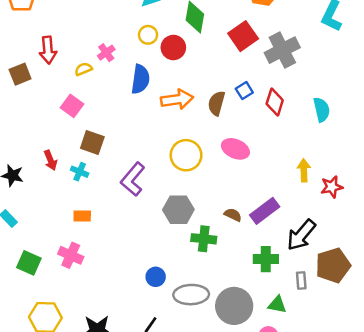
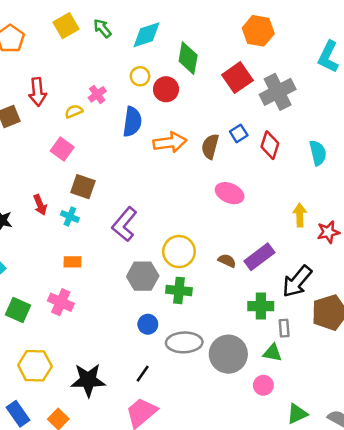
yellow circle: (186, 155) -> (179, 252), moved
gray hexagon: (178, 210) -> (143, 276), moved
green cross: (204, 239) -> (179, 290), moved
gray rectangle: (301, 281) -> (284, 328), moved

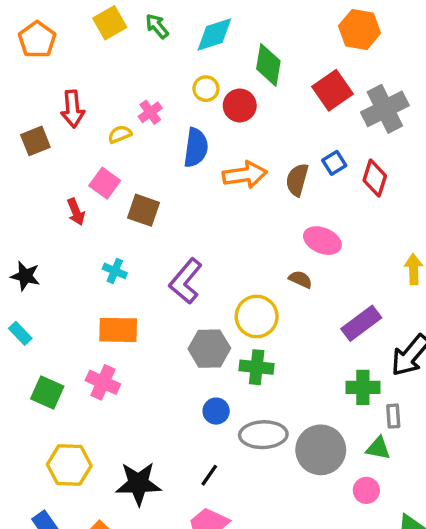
brown square: (83, 187) -> (143, 210), moved
red arrow: (40, 205) -> (76, 212), moved
brown semicircle: (227, 261) -> (300, 279), moved
orange rectangle: (73, 262) -> (118, 330), size x1.6

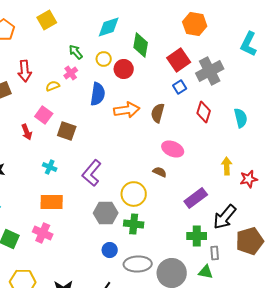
green arrow: (157, 26) -> (76, 52), moved
blue square: (334, 163) -> (180, 87), moved

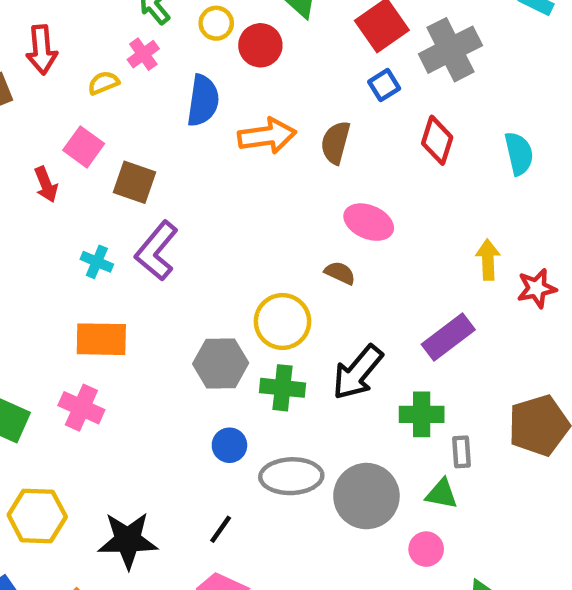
purple L-shape: (92, 173) -> (157, 251), moved
purple rectangle: (196, 198) -> (448, 337), moved
black arrow: (225, 217) -> (358, 372), moved

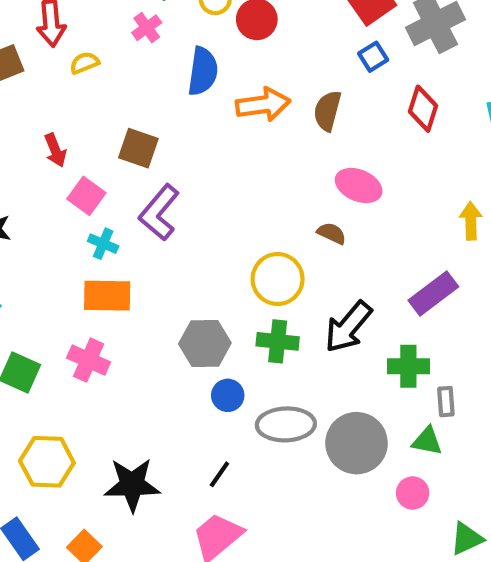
yellow semicircle: (104, 83) -> (84, 63), moved
pink square: (84, 147) -> (86, 196), moved
cyan cross: (97, 262) -> (103, 244), moved
gray hexagon: (221, 363) -> (205, 343), moved

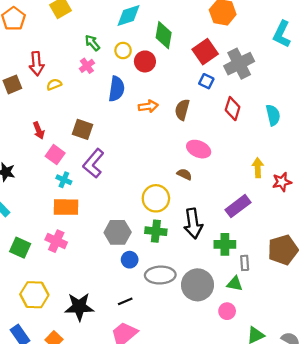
blue square: (373, 57) -> (206, 81), turned -32
orange arrow: (263, 105) -> (148, 106), size x0.7
black arrow: (348, 327) -> (193, 224), turned -48
black line: (219, 474) -> (125, 301), turned 32

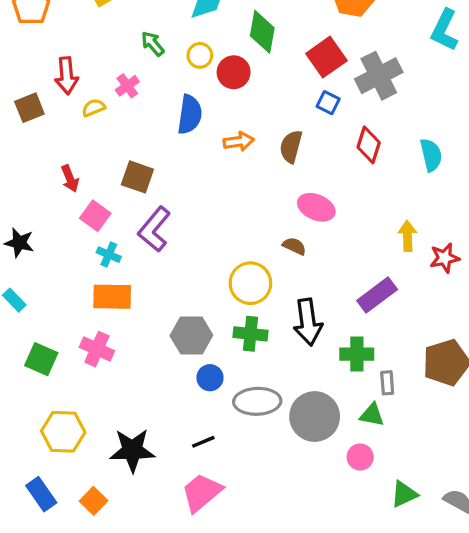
pink cross: (87, 66) -> (127, 86), moved

